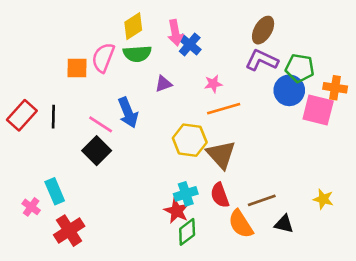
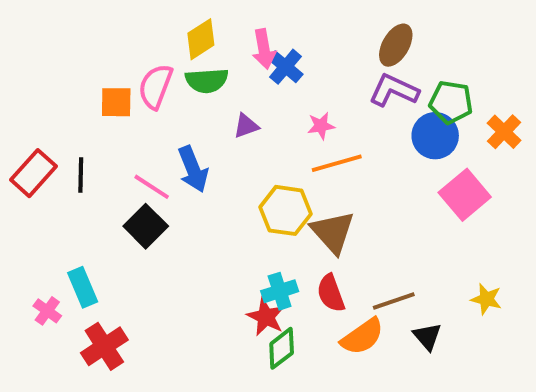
orange cross: (335, 88) -> (504, 132), turned 35
pink square: (318, 110) -> (465, 195), moved, turned 36
orange semicircle: (241, 224) -> (362, 336), turned -92
black triangle: (284, 224) -> (427, 336), turned 36

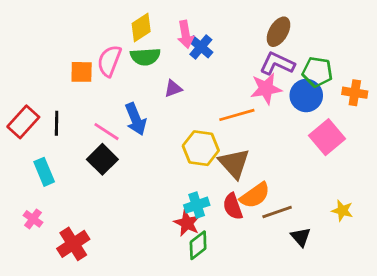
pink star: (321, 126) -> (266, 89), moved, size x1.6
orange cross: (504, 132) -> (355, 93), turned -35
cyan rectangle: (83, 287) -> (44, 172), moved
orange semicircle: (362, 336) -> (255, 195), moved

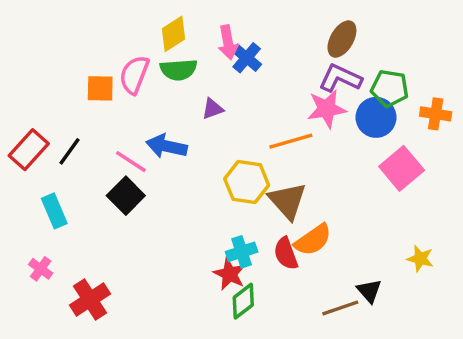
blue arrow: (136, 119) -> (167, 146), turned 124
black line: (57, 123) -> (70, 151), turned 35
brown line: (277, 212) -> (340, 308), moved

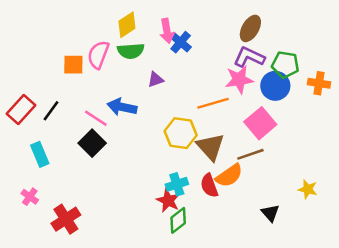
pink square: (402, 168) -> (260, 123), moved
brown line: (340, 308) -> (250, 154), moved

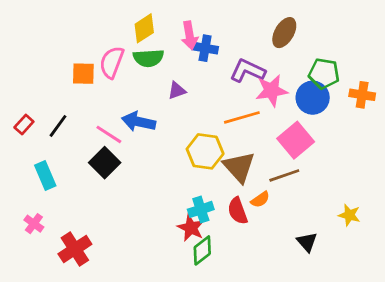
blue cross: (181, 42) -> (205, 48), turned -30
purple L-shape: (249, 57) -> (248, 71), moved
red rectangle: (21, 109) -> (24, 125), size x0.6
orange semicircle: (229, 176) -> (260, 200), size x0.6

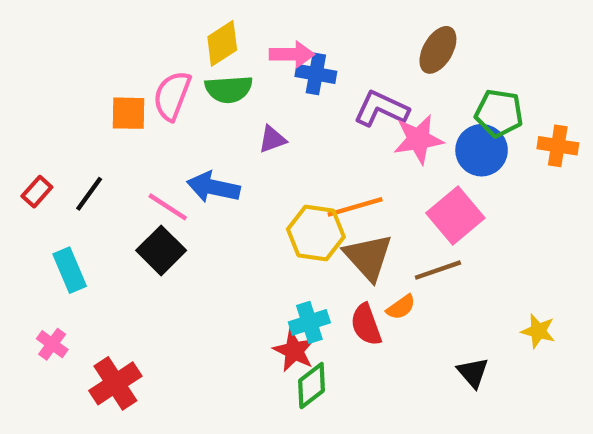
pink arrow: (190, 35) -> (292, 54), turned -80
orange line: (242, 117) -> (355, 207), moved

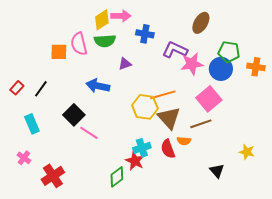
pink arrow: (292, 54) -> (121, 16), moved
pink semicircle: (172, 96) -> (79, 44), turned -35
pink line: (168, 207) -> (89, 133), moved
orange semicircle: (401, 307) -> (184, 141), turned 40
green diamond: (312, 386) -> (117, 177), moved

